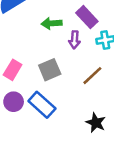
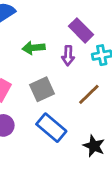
green arrow: (52, 23) -> (34, 48), moved
blue rectangle: (42, 105) -> (51, 128), moved

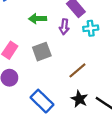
brown line: (89, 94) -> (77, 70), moved
blue rectangle: (51, 128) -> (42, 101), moved

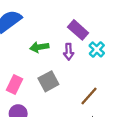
cyan cross: (91, 28) -> (97, 49), turned -32

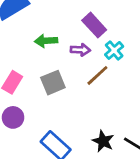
purple arrow: (69, 52) -> (80, 50), turned -91
brown line: (89, 96) -> (97, 75), moved

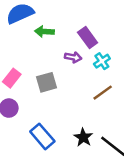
green arrow: (46, 41) -> (44, 32), moved
brown line: (97, 75) -> (103, 93), moved

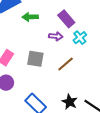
gray square: (46, 82) -> (35, 59), turned 30
brown line: (103, 93) -> (66, 64), moved

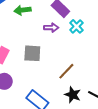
brown line: (66, 64) -> (66, 71), moved

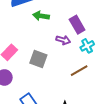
brown line: (66, 71) -> (79, 71), moved

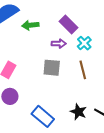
gray square: (38, 59) -> (52, 68), moved
brown line: (79, 71) -> (83, 70), turned -60

